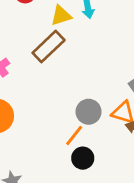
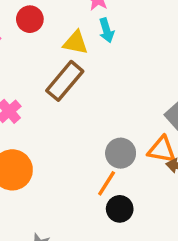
yellow triangle: (61, 16) -> (76, 43), turned 35

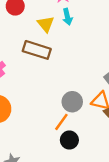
yellow triangle: (76, 43) -> (46, 24), turned 36
brown rectangle: (65, 81) -> (37, 50), turned 64

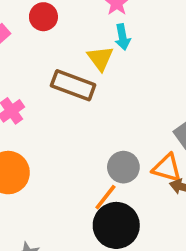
yellow triangle: (46, 24) -> (100, 58), moved
black circle: (69, 140) -> (116, 225), size x1.6

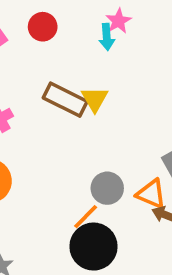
cyan arrow: (122, 37) -> (107, 37), moved
yellow triangle: (100, 58) -> (95, 99), moved

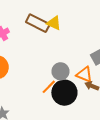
yellow triangle: (95, 99) -> (54, 23), turned -35
black circle: (94, 247) -> (64, 93), moved

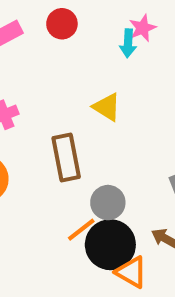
brown rectangle: (38, 23) -> (66, 157), moved, turned 45
orange triangle: (84, 75) -> (131, 272), moved

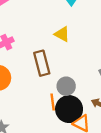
orange line: (81, 230) -> (53, 102), turned -56

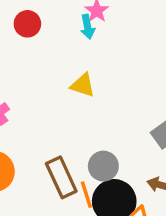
brown rectangle: (42, 63) -> (61, 177), moved

